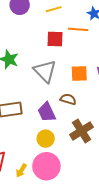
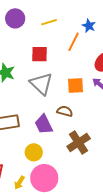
orange line: (78, 29) -> (74, 42), turned -66
red square: (55, 39) -> (39, 54), moved
yellow circle: (46, 139) -> (34, 152), moved

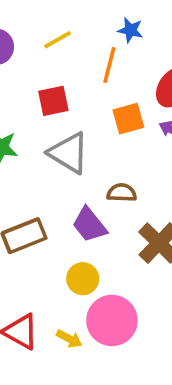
orange square: (75, 85) -> (128, 119), moved
yellow arrow: (19, 183) -> (69, 339), turned -80

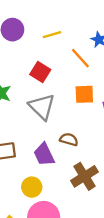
orange line: (109, 65) -> (80, 58), turned -70
red square: (53, 101) -> (40, 72), turned 30

